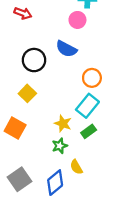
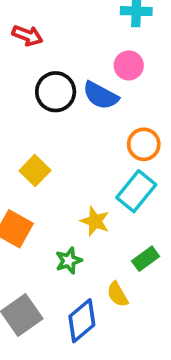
pink circle: (77, 20) -> (129, 65), moved
black circle: (34, 60) -> (56, 92), moved
green rectangle: (89, 131) -> (146, 259), moved
green star: (60, 146) -> (69, 261), moved

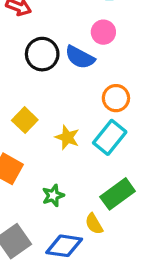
yellow star: (95, 221) -> (67, 137), moved
green rectangle: (146, 259) -> (118, 194), size x1.5
blue diamond: (82, 321) -> (64, 246), turned 48

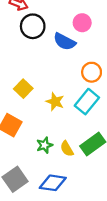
black circle: (42, 54) -> (33, 26), moved
yellow semicircle: (94, 224) -> (67, 149), moved

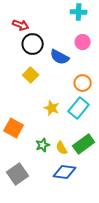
pink circle: (82, 23) -> (83, 42), moved
yellow square: (23, 89) -> (31, 75), moved
blue diamond: (53, 183) -> (65, 172), moved

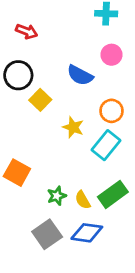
black circle: (33, 44) -> (18, 75), moved
yellow star: (52, 108) -> (73, 127), moved
gray square: (18, 174) -> (47, 234), moved

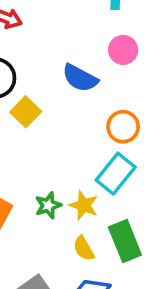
yellow star: (73, 127) -> (84, 205), moved
green rectangle: (113, 194) -> (125, 241), turned -76
green star: (57, 196) -> (48, 205), moved

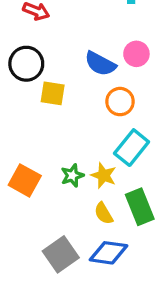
pink circle: (123, 50) -> (136, 54), moved
yellow square: (26, 112) -> (53, 93), turned -35
orange circle: (123, 127) -> (120, 102), moved

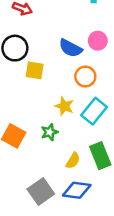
yellow star: (104, 176) -> (64, 106), moved
yellow semicircle: (104, 213) -> (73, 161), turned -119

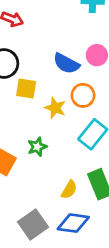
yellow star: (64, 106) -> (55, 108), moved
green star: (50, 132) -> (37, 147), moved

